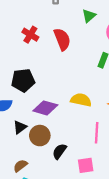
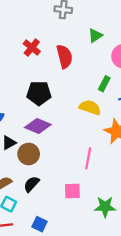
black pentagon: (23, 80) -> (39, 93), moved
yellow semicircle: (81, 100) -> (90, 107), moved
black semicircle: (59, 151) -> (31, 184), moved

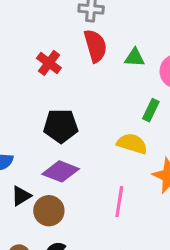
green triangle: (95, 35) -> (135, 58), moved, turned 40
red semicircle: (64, 56) -> (95, 46), moved
pink line: (88, 158) -> (119, 202), moved

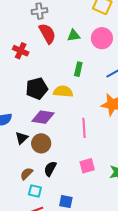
green rectangle: (151, 110) -> (78, 69), moved
yellow semicircle: (132, 144) -> (63, 91), moved

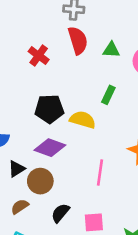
black semicircle: (50, 169) -> (60, 213), moved
brown semicircle: (27, 174) -> (20, 207), moved

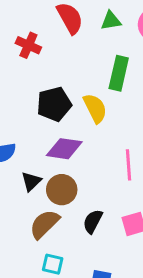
green rectangle: (108, 95) -> (119, 73), size x1.5
yellow semicircle: (83, 120) -> (95, 108), turned 60
brown semicircle: (20, 207) -> (44, 224), size x1.5

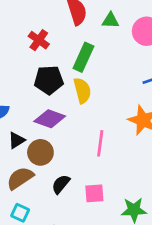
red cross: (28, 45) -> (39, 40), moved
green rectangle: (119, 73) -> (83, 57), moved

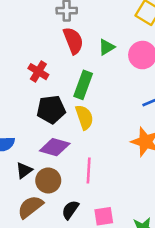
green triangle: (110, 20) -> (107, 47), turned -30
pink line: (100, 143) -> (89, 170), moved

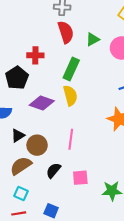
red cross: (38, 72) -> (35, 55), turned -35
black pentagon: (51, 110) -> (17, 78), moved, turned -30
purple diamond: (55, 147) -> (42, 103), moved

